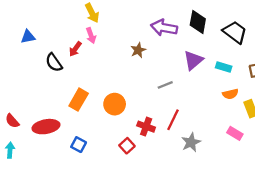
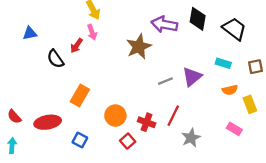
brown star: (138, 50) -> (139, 47), size x1.6
purple triangle: (193, 60) -> (192, 77), moved
orange circle: (115, 104) -> (115, 116), moved

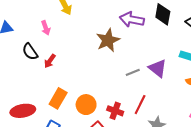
pink arrow: (92, 32) -> (46, 28), moved
red arrow: (77, 46) -> (50, 61), moved
purple triangle: (192, 77) -> (158, 68), turned -42
orange rectangle: (80, 96) -> (58, 98), moved

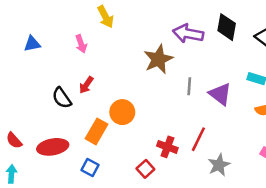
black semicircle: (30, 52) -> (62, 98), moved
gray line: (133, 72) -> (189, 86), moved, turned -64
orange circle: (86, 105) -> (122, 112), moved

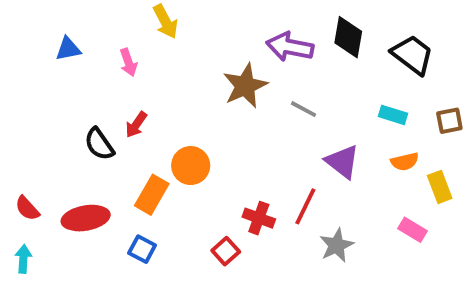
blue triangle: (32, 44) -> (68, 49), moved
gray line: (189, 86) -> (304, 109), moved, turned -66
purple triangle: (220, 94) -> (342, 162), moved

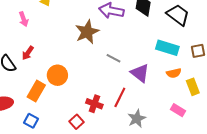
gray line: (304, 109) -> (113, 58), moved
cyan rectangle: (393, 115) -> (167, 48), size x1.5

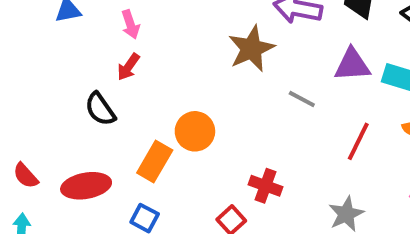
red arrow: (28, 53) -> (128, 67), moved
purple triangle: (140, 73) -> (352, 65), moved, turned -42
red line: (120, 97) -> (358, 141), moved

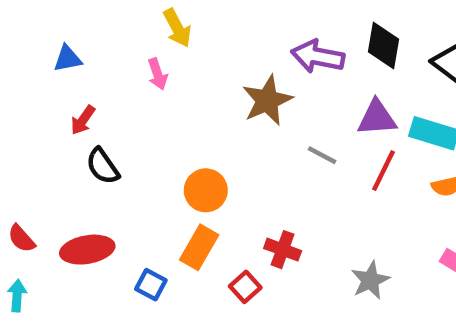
pink arrow: (130, 24) -> (158, 74), moved
red arrow: (128, 67) -> (83, 120), moved
red line: (358, 141) -> (383, 171), moved
orange rectangle: (155, 162) -> (199, 247), moved

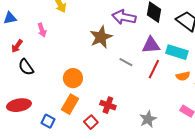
pink arrow: (158, 74) -> (42, 30), moved

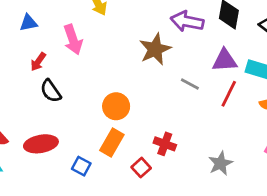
pink arrow: (42, 30) -> (73, 39), size x1.5

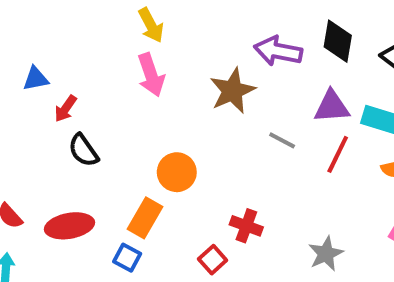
blue triangle: (28, 23) -> (36, 79), moved
pink arrow: (73, 39) -> (151, 75), moved
orange rectangle: (112, 142) -> (145, 218), moved

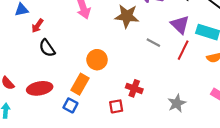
brown star: (232, 91) -> (127, 16), turned 30
purple triangle: (332, 107) -> (180, 25), turned 48
red square: (213, 260) -> (116, 106), turned 32

